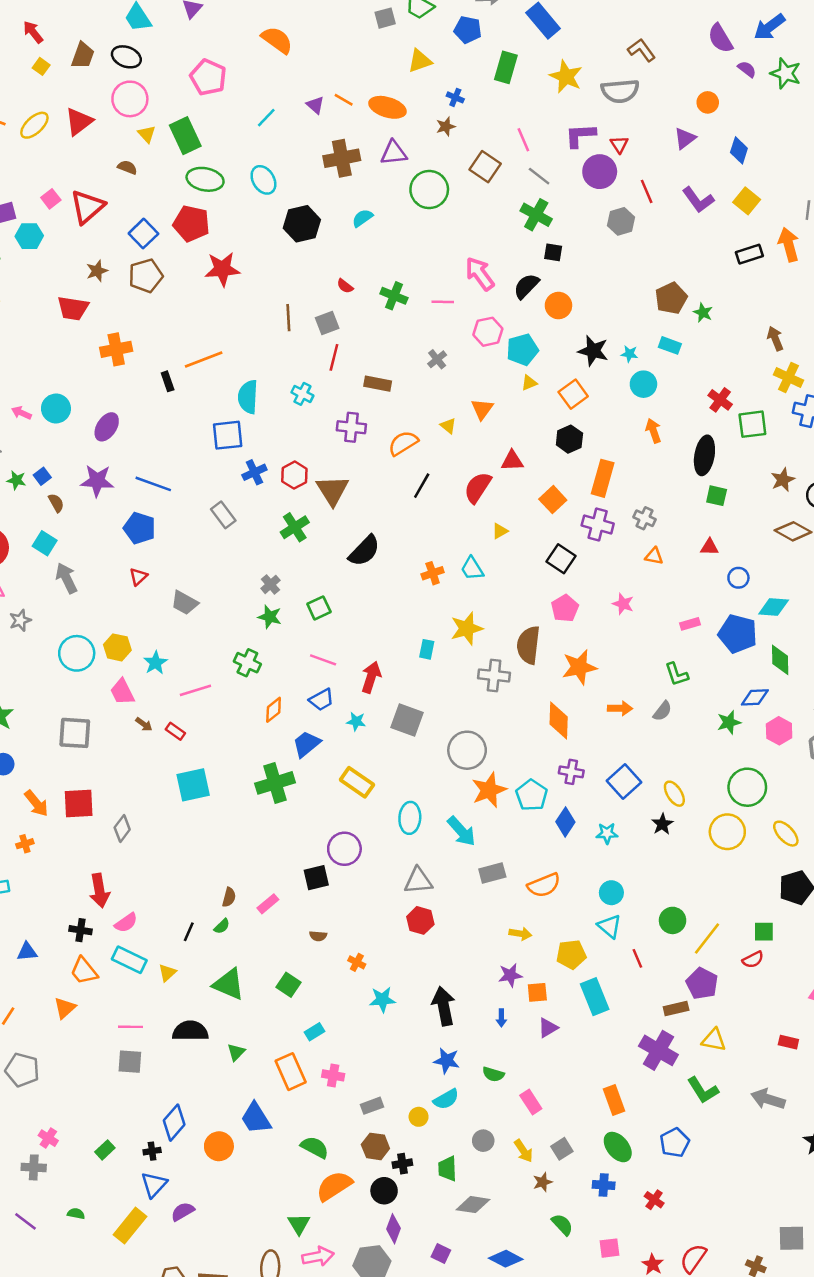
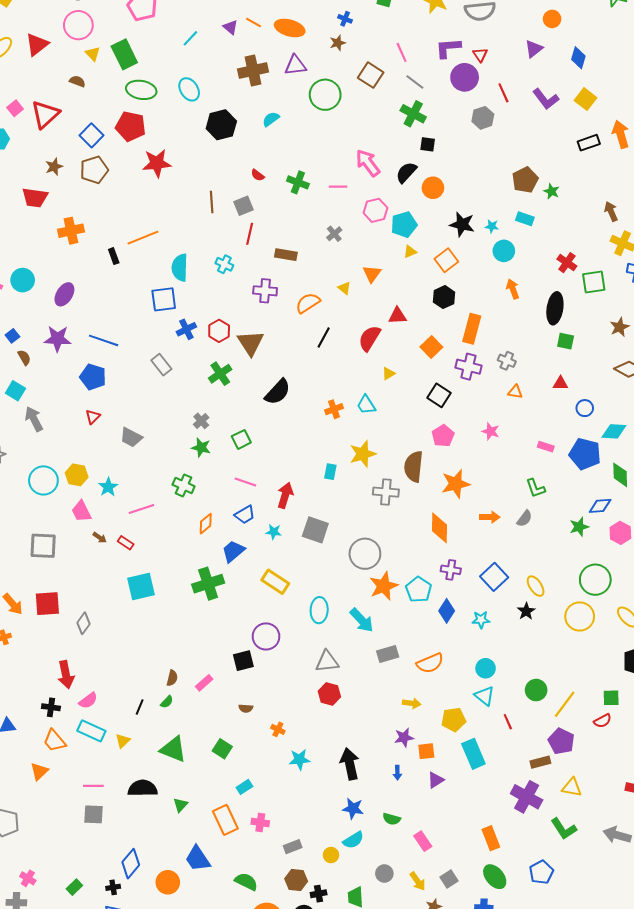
pink rectangle: (690, 624) -> (546, 447), turned 35

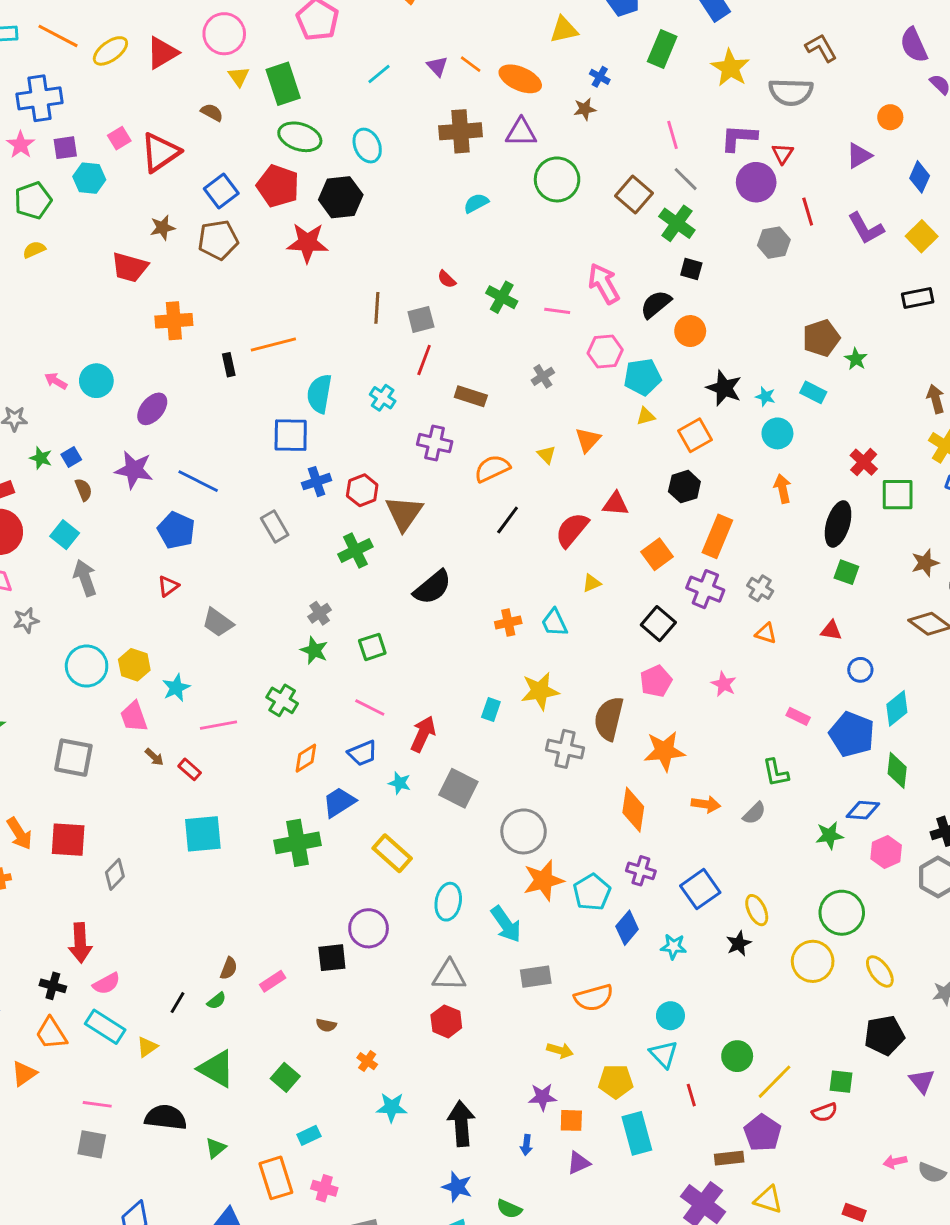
brown square: (371, 75) -> (634, 195), moved
black hexagon: (221, 125) -> (341, 197), moved
cyan diamond: (614, 431) -> (897, 708), turned -50

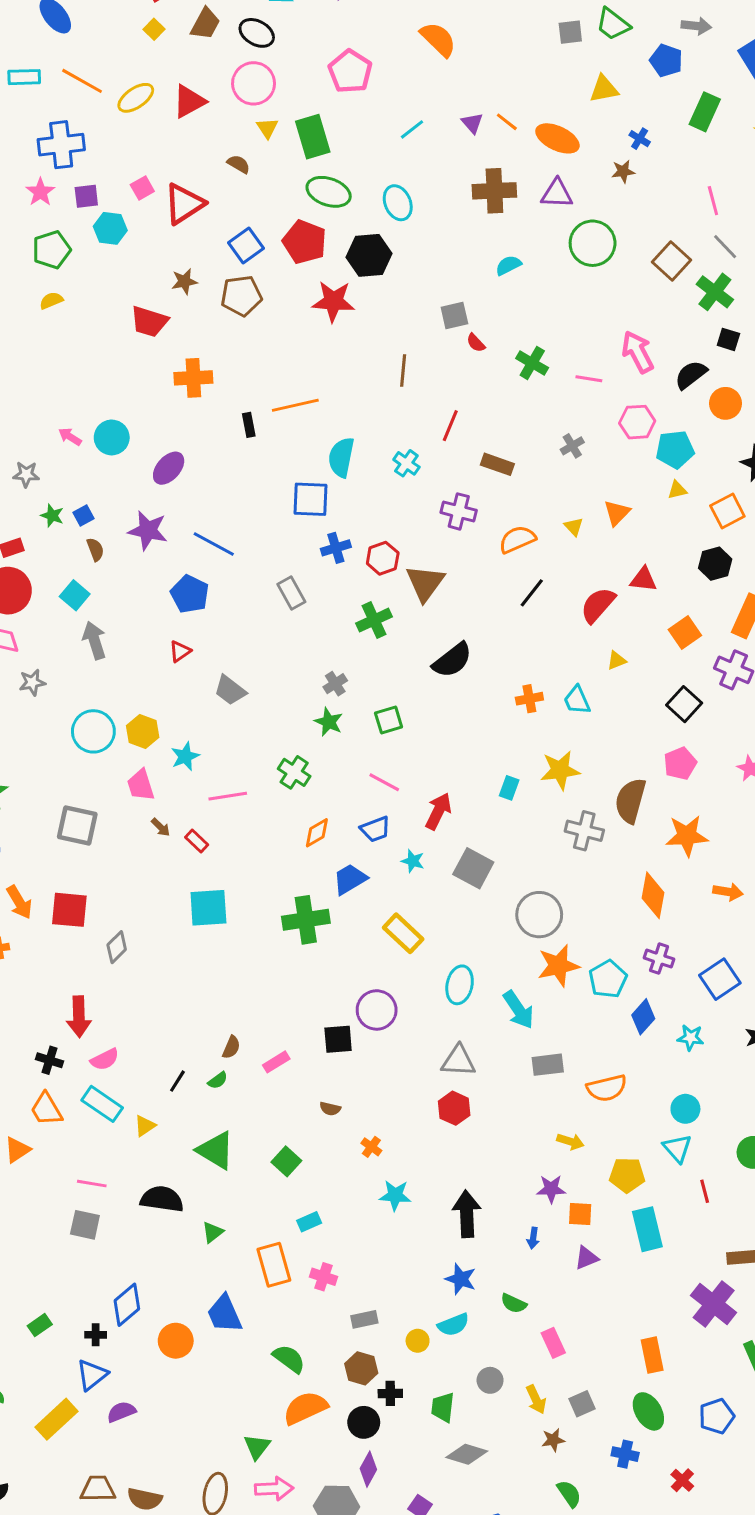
gray square: (421, 319) -> (454, 316), moved

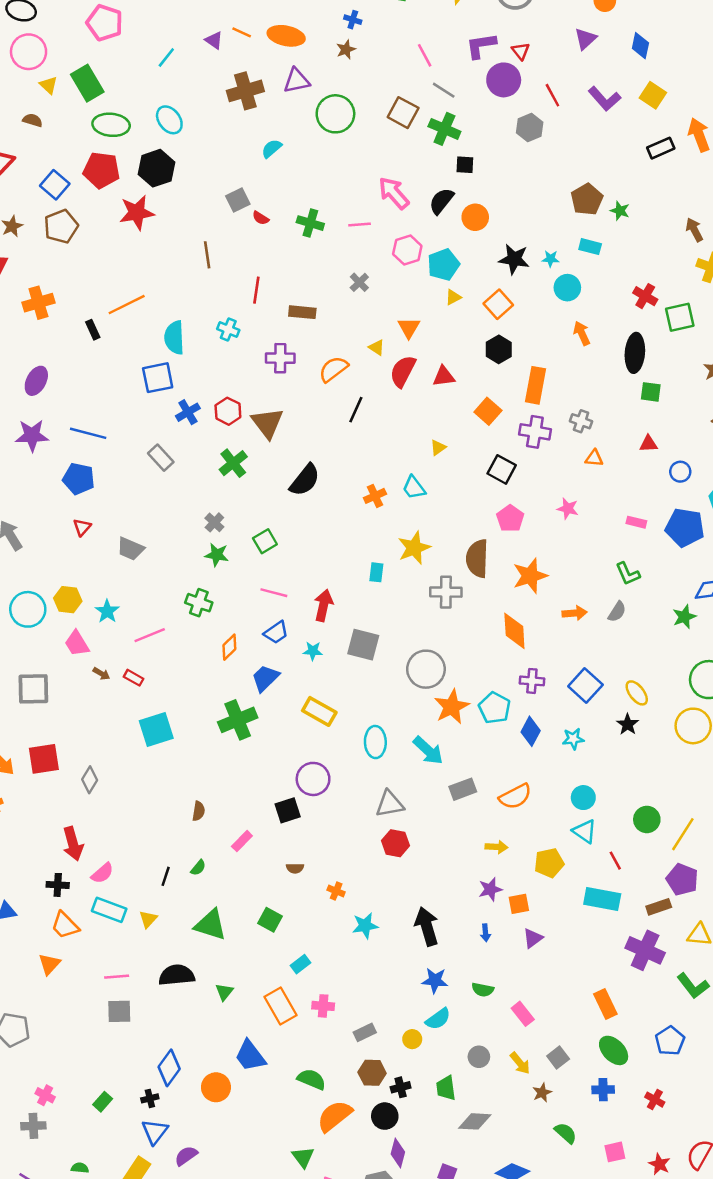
red semicircle: (598, 605) -> (403, 371), moved
brown semicircle: (231, 1047) -> (199, 811), moved
cyan rectangle: (647, 1229) -> (602, 899), moved, turned -52

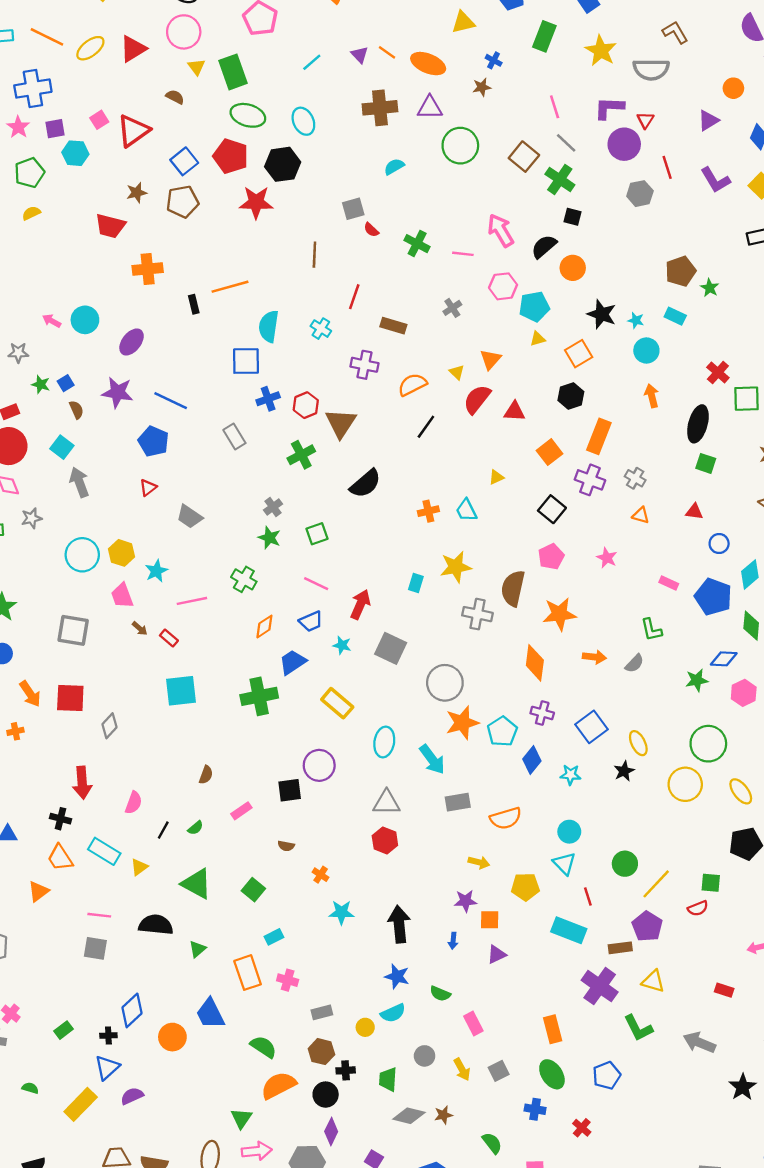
pink semicircle: (102, 873) -> (134, 803), moved, turned -40
brown star: (542, 1093) -> (443, 1115), moved

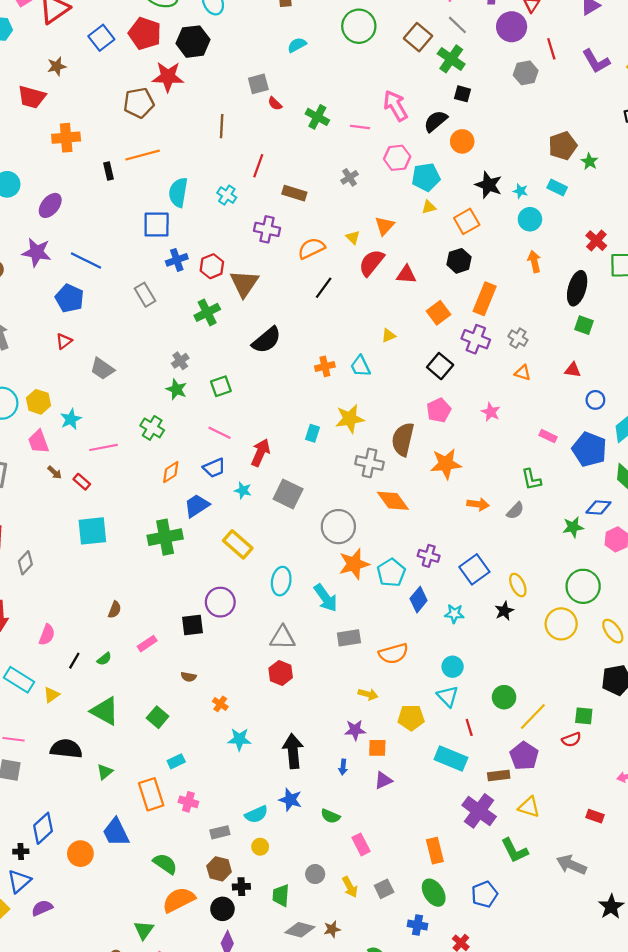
brown pentagon: (183, 202) -> (139, 103), moved
orange diamond: (535, 663) -> (393, 501), moved, turned -44
cyan semicircle: (393, 1013) -> (256, 814), moved

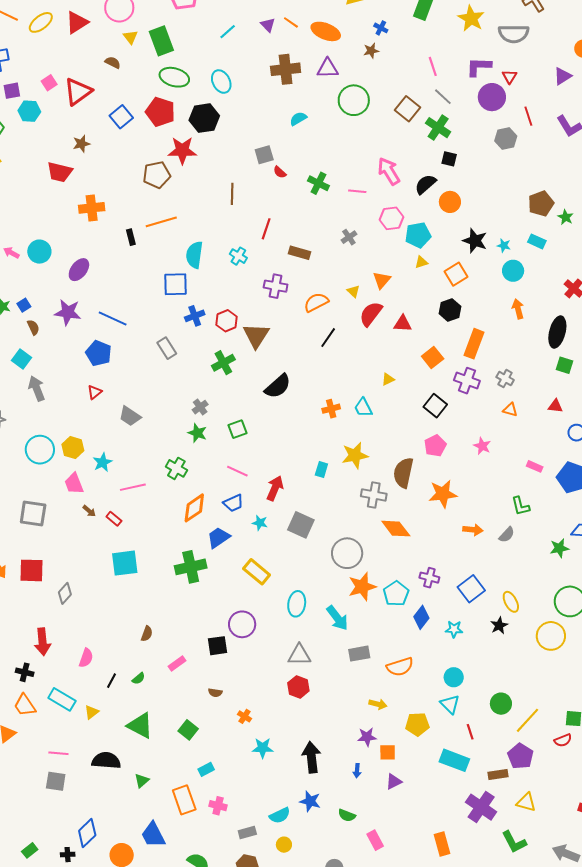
orange diamond: (171, 472) -> (194, 508), size x1.4

